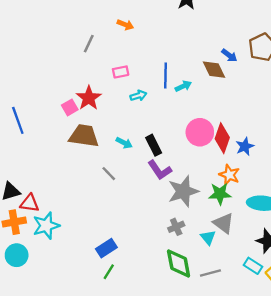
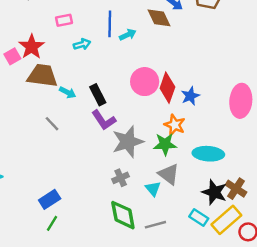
brown trapezoid: (84, 136) -> (42, 76), moved

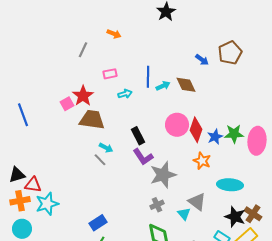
brown diamond: (159, 18) -> (186, 85), moved
cyan arrow: (68, 92) -> (106, 148), moved
green star: (165, 144) -> (234, 134), moved

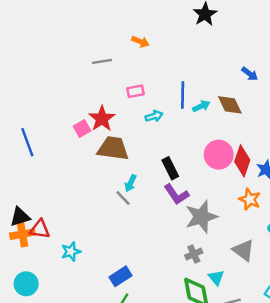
gray line: (83, 50) -> (102, 61), turned 56
cyan arrow: (106, 148) -> (130, 183), turned 88
orange cross: (20, 201) -> (22, 234), moved
cyan star: (47, 204) -> (71, 252), moved, size x0.7
cyan triangle: (184, 214) -> (216, 278), moved

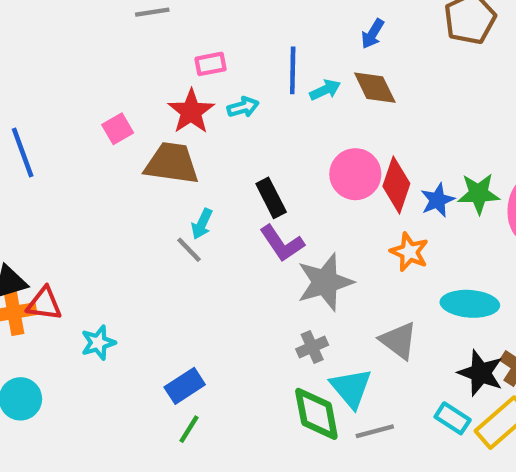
blue arrow: (250, 74) -> (373, 34), moved, turned 84
red star: (102, 119) -> (191, 111), moved
cyan triangle: (216, 278) -> (351, 388), size x1.5

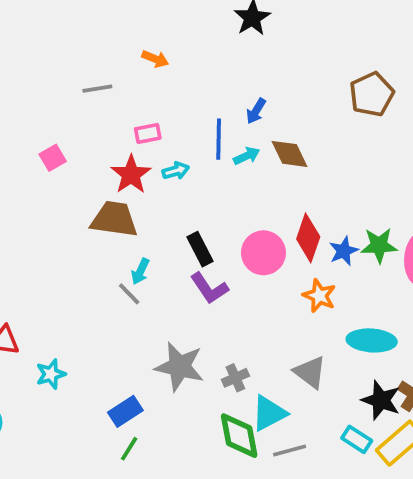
blue arrow: (373, 34) -> (256, 111), moved
pink square: (118, 129) -> (53, 158), moved
pink circle: (355, 174) -> (263, 253), moved
gray star: (325, 282) -> (179, 367), moved, turned 30
cyan triangle: (351, 388) -> (269, 413), turned 42

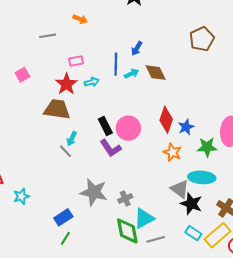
green star: (379, 245) -> (207, 147), moved
pink circle: (263, 253) -> (128, 128), moved
gray triangle: (310, 372) -> (180, 189), moved
black star: (381, 400) -> (191, 204), moved

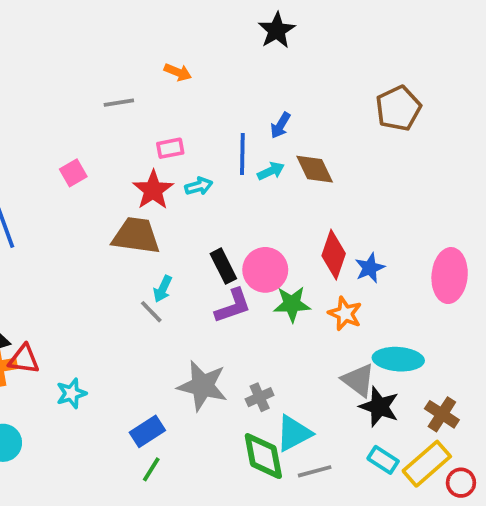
green star: (207, 147) -> (292, 304), moved
purple L-shape: (111, 148) -> (233, 306), turned -75

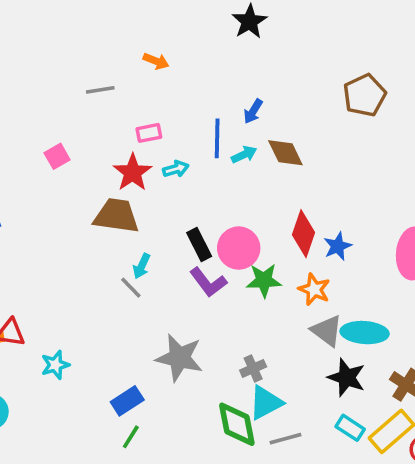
purple L-shape: (233, 306) -> (208, 282), turned 72
gray triangle: (358, 380) -> (327, 331), moved
gray cross: (260, 397) -> (253, 368), moved

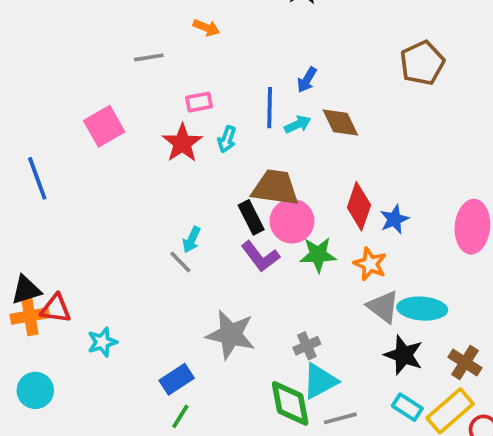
pink square: (57, 156) -> (104, 126), size x1.5
cyan arrow: (176, 169) -> (227, 139), turned 125
brown trapezoid: (116, 216) -> (275, 188), moved

